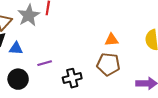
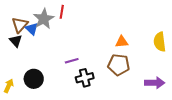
blue triangle: (16, 48) -> (32, 29), moved, turned 40
purple line: (45, 63) -> (72, 61), moved

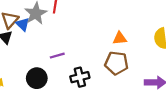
purple line: (72, 61) -> (57, 56), moved
black circle: (34, 79) -> (37, 78), moved

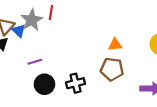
purple line: (57, 56) -> (35, 62), moved
black circle: (37, 78) -> (44, 84), moved

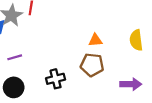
black circle: (44, 84) -> (14, 87), moved

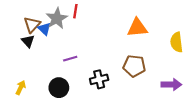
orange triangle: (95, 40) -> (137, 28), moved, size x1.5
purple line: (15, 57) -> (70, 59), moved

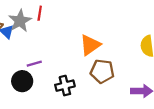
orange triangle: (137, 28) -> (90, 45), moved, turned -30
black circle: (59, 88) -> (22, 81), moved

